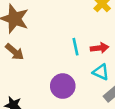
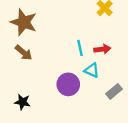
cyan triangle: (101, 72) -> (92, 70), moved

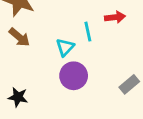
red arrow: (102, 49) -> (115, 17), moved
cyan triangle: (92, 70) -> (65, 47), moved, turned 49

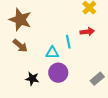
cyan triangle: (65, 47) -> (52, 53), turned 48
black star: (18, 97) -> (32, 79), moved

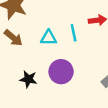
cyan triangle: (52, 53) -> (48, 38), moved

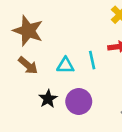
black star: (28, 79) -> (48, 99), moved, turned 30

